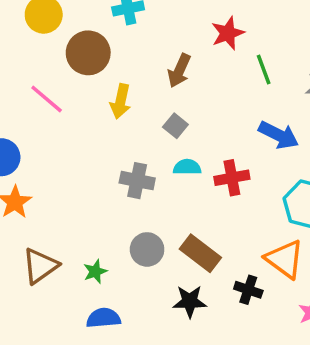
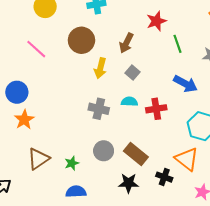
brown circle: (88, 53) -> (81, 40), moved
pink line: (47, 99) -> (36, 49), moved
yellow arrow: (121, 101) -> (100, 68), moved
gray square: (175, 126) -> (133, 72), moved

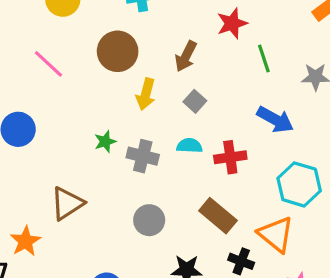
orange star: (24, 120) -> (25, 241), moved
brown rectangle: (136, 154) -> (218, 216), moved
brown triangle: (38, 159) -> (67, 203), moved
green star: (72, 163) -> (105, 142), moved

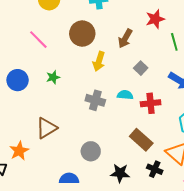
gray square: (195, 101) -> (141, 68), moved
green star: (105, 142) -> (53, 77), moved
gray circle: (149, 220) -> (91, 151), moved

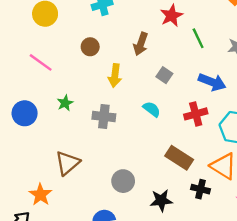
brown circle: (82, 34) -> (90, 47), size x0.6
cyan semicircle: (125, 95) -> (152, 109), turned 42
gray cross: (95, 100) -> (104, 116), moved
red cross: (151, 103) -> (196, 114), moved

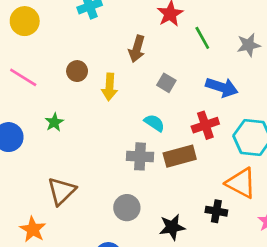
brown circle: (90, 47) -> (77, 71), moved
gray cross: (104, 116) -> (140, 156), moved
brown rectangle: (179, 158) -> (180, 156), moved, turned -44

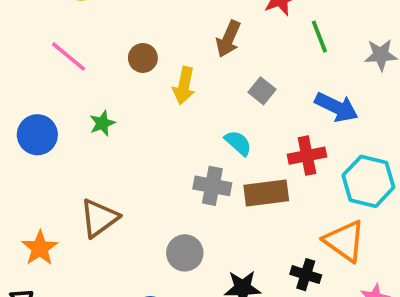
orange star: (33, 229) -> (40, 248), moved

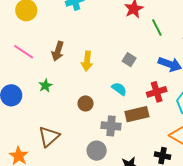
brown arrow: (228, 39) -> (58, 51), moved
brown circle: (143, 58) -> (86, 103), moved
gray cross: (212, 186) -> (111, 126), moved

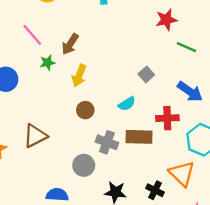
green line: (157, 27) -> (186, 47), turned -54
yellow arrow: (87, 61) -> (79, 76), moved
green star: (45, 86) -> (48, 63), moved
cyan semicircle: (119, 89) -> (127, 104), turned 98

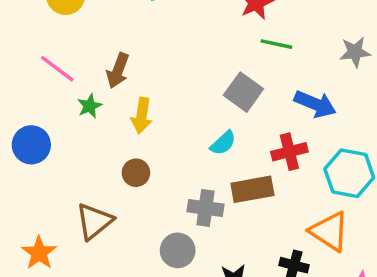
green line: (186, 47) -> (276, 44), moved
gray square: (146, 74) -> (243, 92), size x1.5
brown circle: (85, 110) -> (136, 173), moved

